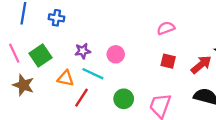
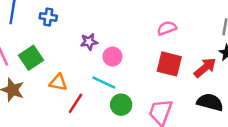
purple star: (83, 51) -> (89, 42), moved
red square: (168, 61) -> (169, 64), size x1.5
cyan line: (93, 74) -> (104, 82), moved

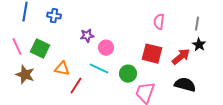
pink semicircle: (167, 28) -> (159, 22), moved, turned -63
green square: (31, 58) -> (40, 49), turned -30
green circle: (121, 105) -> (128, 74), moved

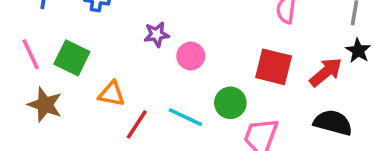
cyan line: (99, 69) -> (185, 117), moved

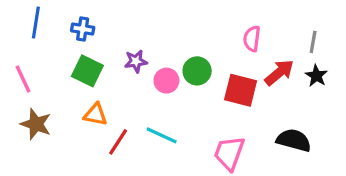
green square: (72, 58) -> (87, 71), moved
red arrow: (326, 72) -> (279, 73), moved
green circle: (230, 103) -> (197, 71), moved

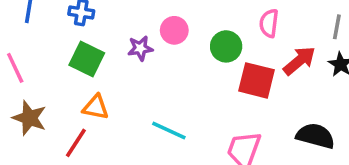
green circle: (197, 71) -> (226, 46), moved
pink circle: (166, 81) -> (174, 30), moved
red line: (118, 142) -> (76, 143), moved

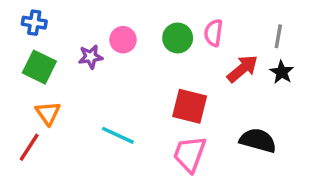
green circle: (226, 46) -> (178, 38), moved
red square: (256, 80) -> (190, 106), moved
orange triangle: (96, 107) -> (48, 113), turned 44

